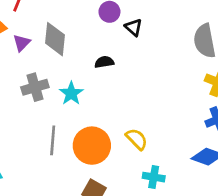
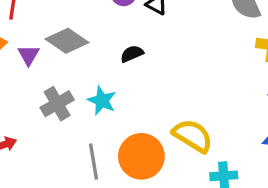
gray diamond: (55, 39) -> (67, 41), turned -48
yellow semicircle: (137, 139) -> (193, 136), size x1.4

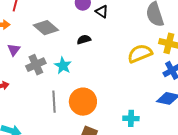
purple triangle: (28, 55) -> (14, 50), moved
yellow semicircle: (193, 136) -> (140, 53), moved, turned -60

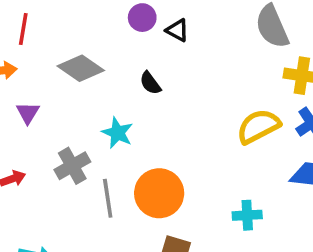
black semicircle: (84, 40) -> (150, 83), turned -104
yellow semicircle: (140, 53) -> (258, 126), moved
gray cross: (36, 65) -> (72, 166), moved

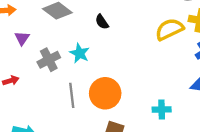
yellow semicircle: (258, 126) -> (169, 29), moved
gray cross: (72, 166) -> (49, 60), moved

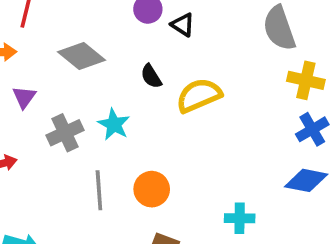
yellow semicircle: (169, 29) -> (199, 95), moved
orange circle: (105, 93) -> (152, 189), size x0.7

